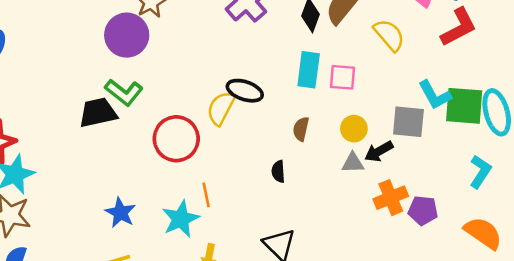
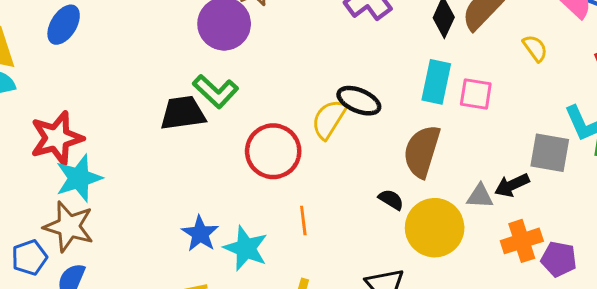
yellow semicircle: (389, 35) -> (535, 48), size x0.7
brown semicircle: (301, 129) -> (422, 151), size x1.8
yellow circle: (354, 129) -> (435, 228), moved, size x1.8
black semicircle: (278, 171) -> (391, 200), turned 120
cyan star: (181, 219) -> (246, 248), moved, turned -30

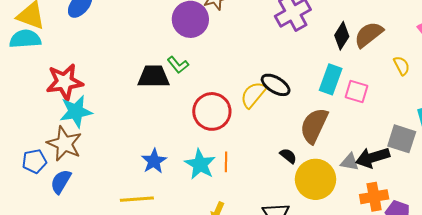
green L-shape: (215, 91) -> (178, 65), size x0.7
black arrow: (512, 185) -> (373, 157), size x1.4
cyan star: (246, 248) -> (200, 164), moved

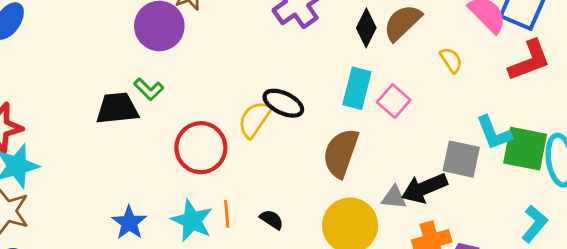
pink square: (357, 91) -> (394, 101), turned 30
black semicircle: (288, 156) -> (272, 220), moved

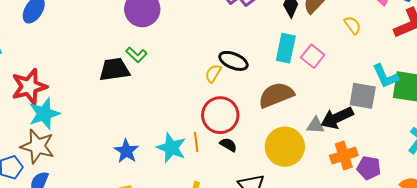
yellow semicircle: (254, 119) -> (213, 73), size x0.7
red circle: (201, 148) -> (220, 115), moved
brown semicircle: (341, 153) -> (276, 95), turned 51

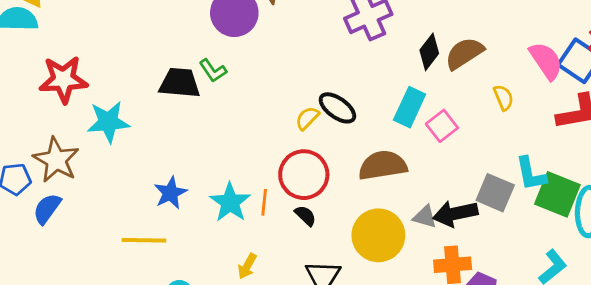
cyan star: (44, 114) -> (108, 122), moved

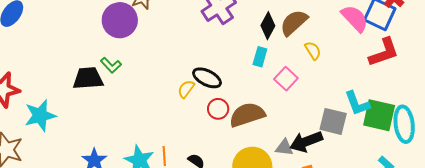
yellow semicircle: (503, 98) -> (313, 51), moved
cyan rectangle: (410, 107) -> (260, 57), moved, size x0.7
red circle: (304, 175) -> (218, 109), moved, size x0.6

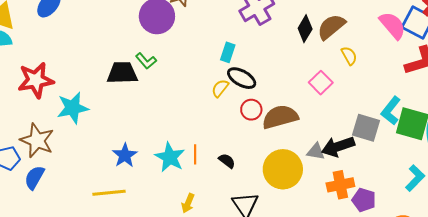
cyan rectangle: (260, 57) -> (228, 52), moved
cyan L-shape: (357, 103) -> (391, 111), turned 56

